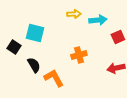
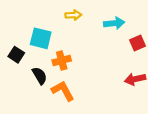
yellow arrow: (74, 14) -> (73, 15), moved
orange cross: (79, 55) -> (62, 60), moved

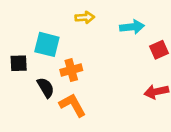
black square: (16, 55) -> (19, 63), turned -35

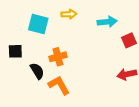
cyan square: (47, 44) -> (38, 24), moved

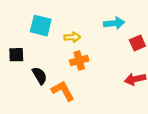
yellow arrow: (69, 14) -> (72, 37), moved
orange cross: (58, 57) -> (79, 60), moved

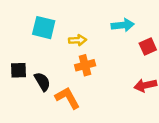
black square: (16, 55) -> (19, 70), moved

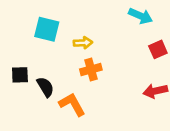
cyan arrow: (123, 25) -> (141, 16), moved, turned 30

